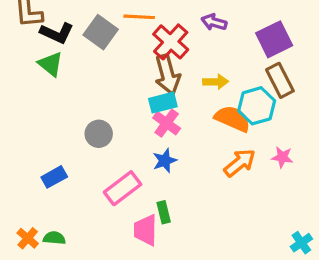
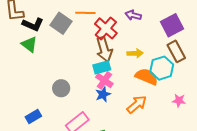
blue star: (165, 161) -> (103, 94), moved
orange arrow: (240, 163) -> (137, 104), moved

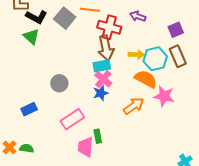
purple square: (172, 25) -> (176, 30), size x0.7
red cross: (106, 28) -> (109, 27), turned -30
cyan hexagon: (162, 68) -> (155, 59), moved
pink star: (179, 101) -> (164, 96), moved, size x1.5

